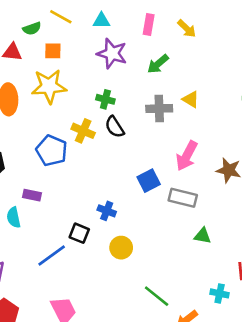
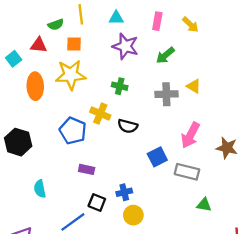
yellow line: (61, 17) -> (81, 14), turned 54
black semicircle: (115, 127) -> (128, 126), moved, turned -42
purple rectangle: (32, 195) -> (87, 169), moved
blue cross: (107, 211) -> (124, 192), moved, turned -35

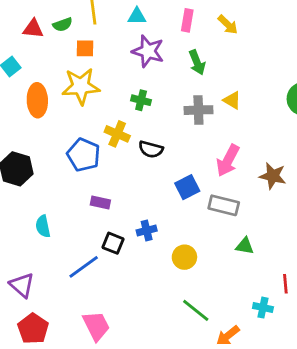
red triangle: (39, 45) -> (33, 29), moved
green arrow: (165, 55) -> (197, 62), turned -72
yellow circle: (133, 215) -> (184, 257), moved

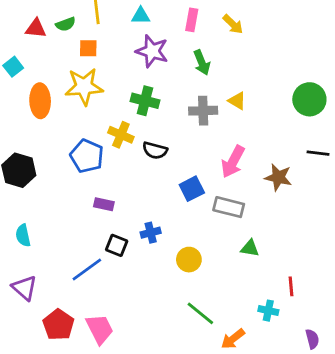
green cross: (141, 100) -> (145, 101), size x1.4
cyan semicircle: (43, 226) -> (23, 235), moved
red pentagon: (33, 329) -> (59, 325), moved

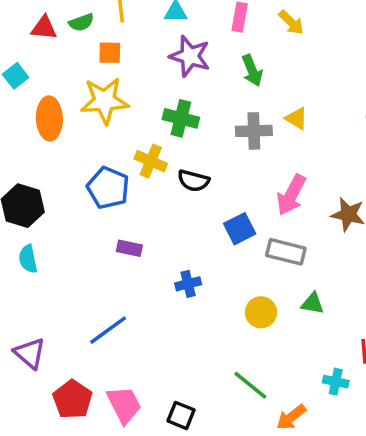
cyan semicircle: (23, 235) -> (28, 259), moved
black square: (117, 245) -> (181, 415), moved
yellow circle: (189, 260) -> (261, 312), moved

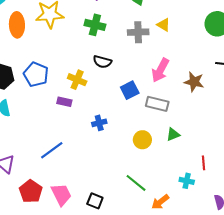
yellow cross: (151, 161) -> (77, 80), moved
blue pentagon: (108, 188) -> (36, 74), moved
green triangle: (313, 303) -> (173, 134), turned -32

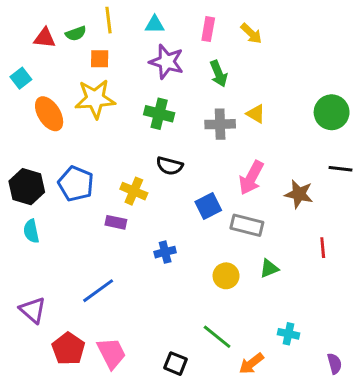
orange ellipse: (17, 25) -> (49, 114), turned -30
red line: (204, 163) -> (323, 248), moved
black square: (95, 201) -> (175, 364), moved

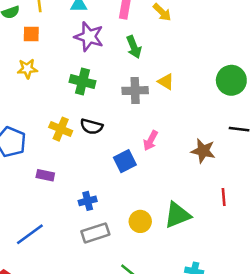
yellow star: (95, 99) -> (27, 69), size x0.6
pink arrow: (251, 178) -> (151, 141), moved, size x0.7
yellow cross: (134, 191) -> (61, 129), moved
gray rectangle: (247, 225) -> (95, 233), moved, turned -32
green triangle: (269, 268) -> (177, 215), size x1.6

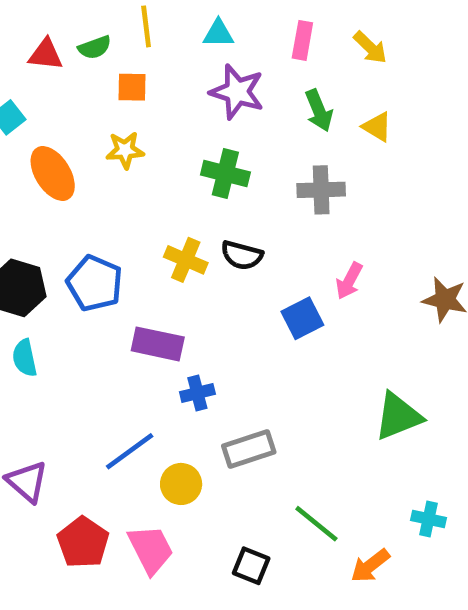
yellow triangle: (166, 82) -> (377, 127), moved
purple rectangle: (45, 175) -> (158, 344), size x1.5
blue cross: (88, 201) -> (197, 393), moved
yellow circle: (140, 221) -> (181, 484), moved

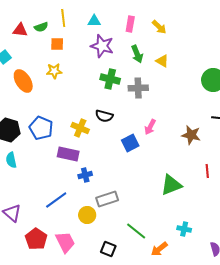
green cross: (225, 173) -> (110, 79), moved
yellow cross: (186, 260) -> (80, 128), moved
yellow circle: (181, 484) -> (87, 215), moved

